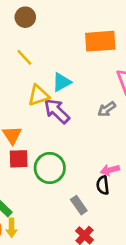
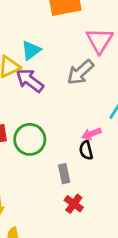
gray arrow: (107, 109) -> (80, 72), size x1.5
gray rectangle: (79, 205) -> (64, 174), turned 30

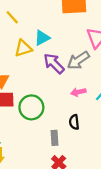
purple arrow: (30, 80) -> (54, 63), moved
pink arrow: (91, 134) -> (78, 92), moved

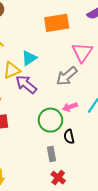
purple arrow: (54, 63) -> (26, 84), moved
green circle: (31, 107) -> (50, 120), moved

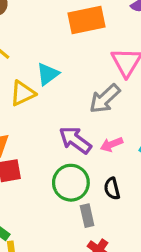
purple arrow: (26, 84) -> (75, 140), moved
green circle: (50, 120) -> (71, 183), moved

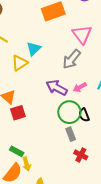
green circle: (71, 183) -> (69, 112), moved

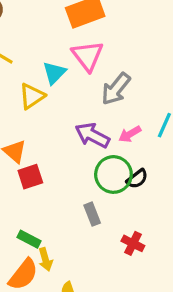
pink triangle: (82, 34) -> (87, 56), moved
black semicircle: (84, 115) -> (137, 179), turned -104
gray rectangle: (71, 134) -> (92, 214), moved

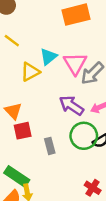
pink triangle: (87, 56) -> (75, 63), moved
gray rectangle: (92, 214) -> (50, 146), moved
green rectangle: (29, 239) -> (17, 176), size x1.5

